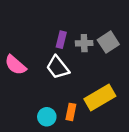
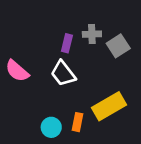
gray cross: (84, 43) -> (92, 34), moved

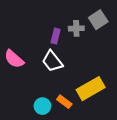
gray square: (118, 46) -> (98, 20), moved
orange rectangle: (77, 122) -> (64, 102), turned -64

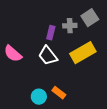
yellow rectangle: (91, 89) -> (83, 53), moved

